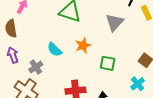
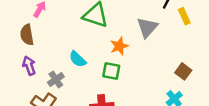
orange star: (83, 45) -> (119, 46), moved
green square: (108, 63) -> (111, 71), moved

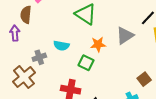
cyan semicircle: (78, 59) -> (61, 46), turned -49
purple arrow: (29, 66) -> (15, 33), moved

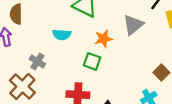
cyan semicircle: (61, 46) -> (62, 35), moved
gray cross: (39, 57) -> (37, 62), turned -32

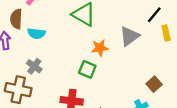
cyan semicircle: (62, 35) -> (36, 33), moved
brown cross: (22, 86) -> (18, 90), turned -35

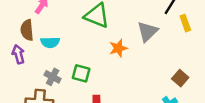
green square: (87, 69) -> (81, 73), moved

